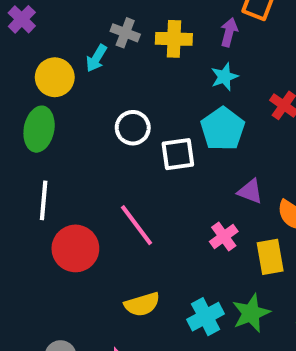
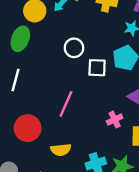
pink line: (137, 225) -> (66, 104), turned 50
red circle: (75, 248) -> (28, 128), moved

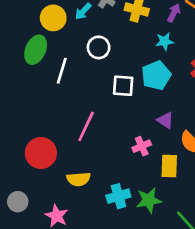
white circle: (74, 48) -> (99, 47), moved
white line: (15, 80) -> (62, 71), moved

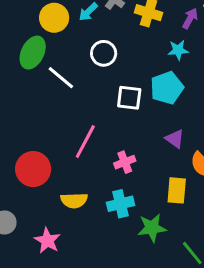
white line: (62, 71) -> (61, 78), turned -70
pink cross: (142, 146) -> (125, 162), moved
cyan cross: (118, 196) -> (120, 204), moved

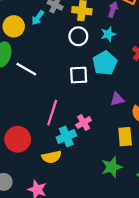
white circle: (104, 53) -> (78, 36), moved
purple triangle: (175, 139) -> (117, 99), turned -40
cyan cross: (120, 204) -> (66, 136), moved

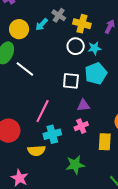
cyan star: (108, 34) -> (94, 48), moved
purple triangle: (117, 99) -> (83, 105), moved
pink cross: (84, 123) -> (81, 126), moved
green star: (112, 167) -> (75, 165), moved

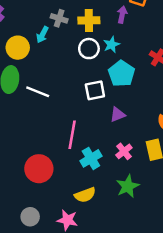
pink cross: (81, 126) -> (124, 151), moved
yellow semicircle: (36, 151) -> (85, 195), moved

